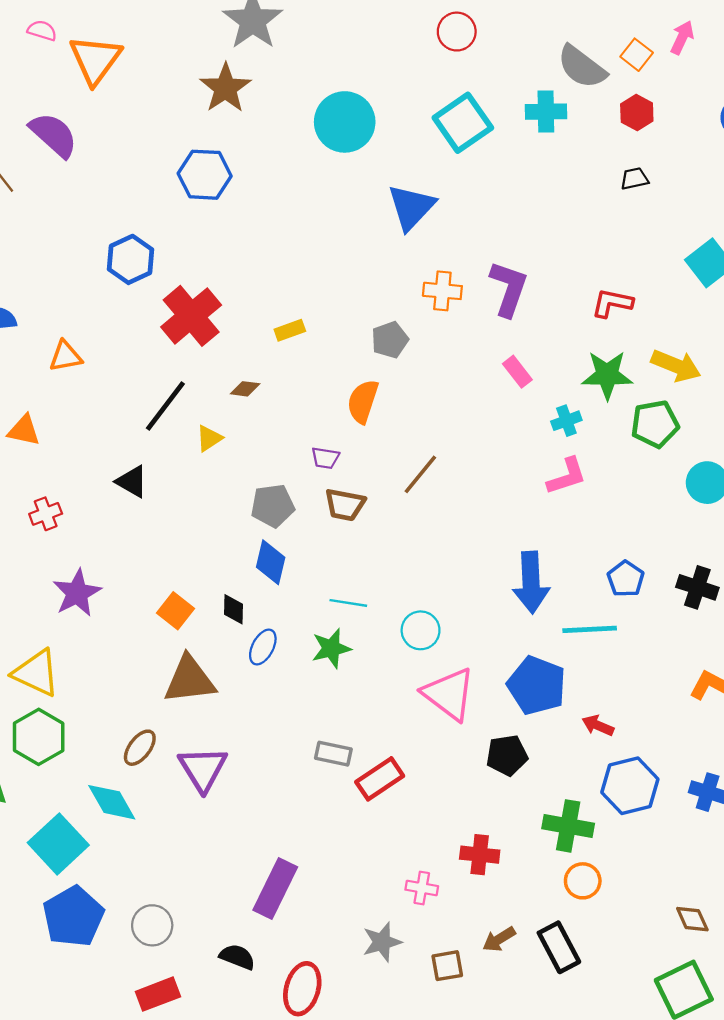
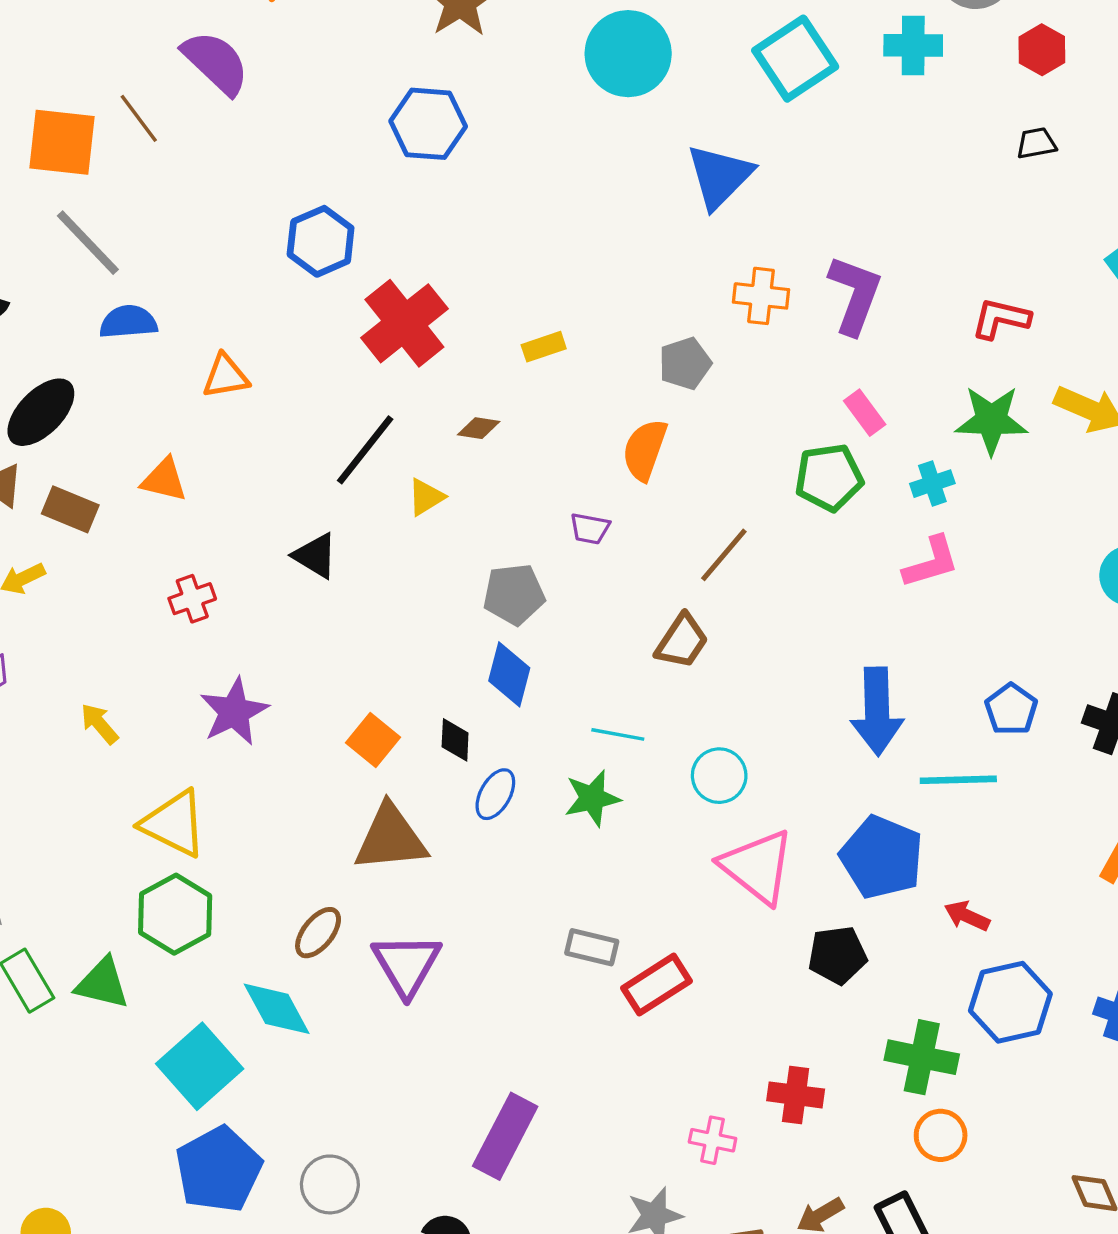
green pentagon: (655, 424) -> (829, 477), moved
brown trapezoid: (345, 505) -> (682, 641), moved, turned -69

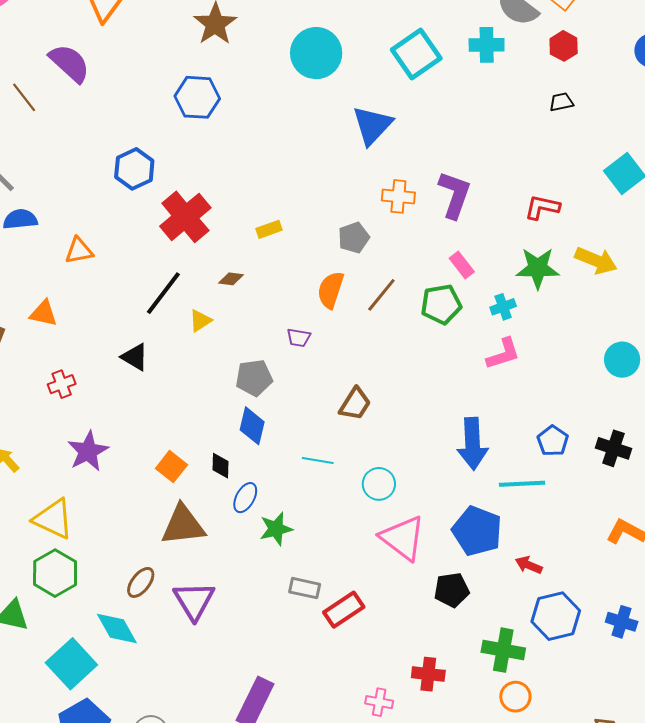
brown line: (724, 555) -> (381, 295), moved
green star: (592, 798) -> (276, 529), moved

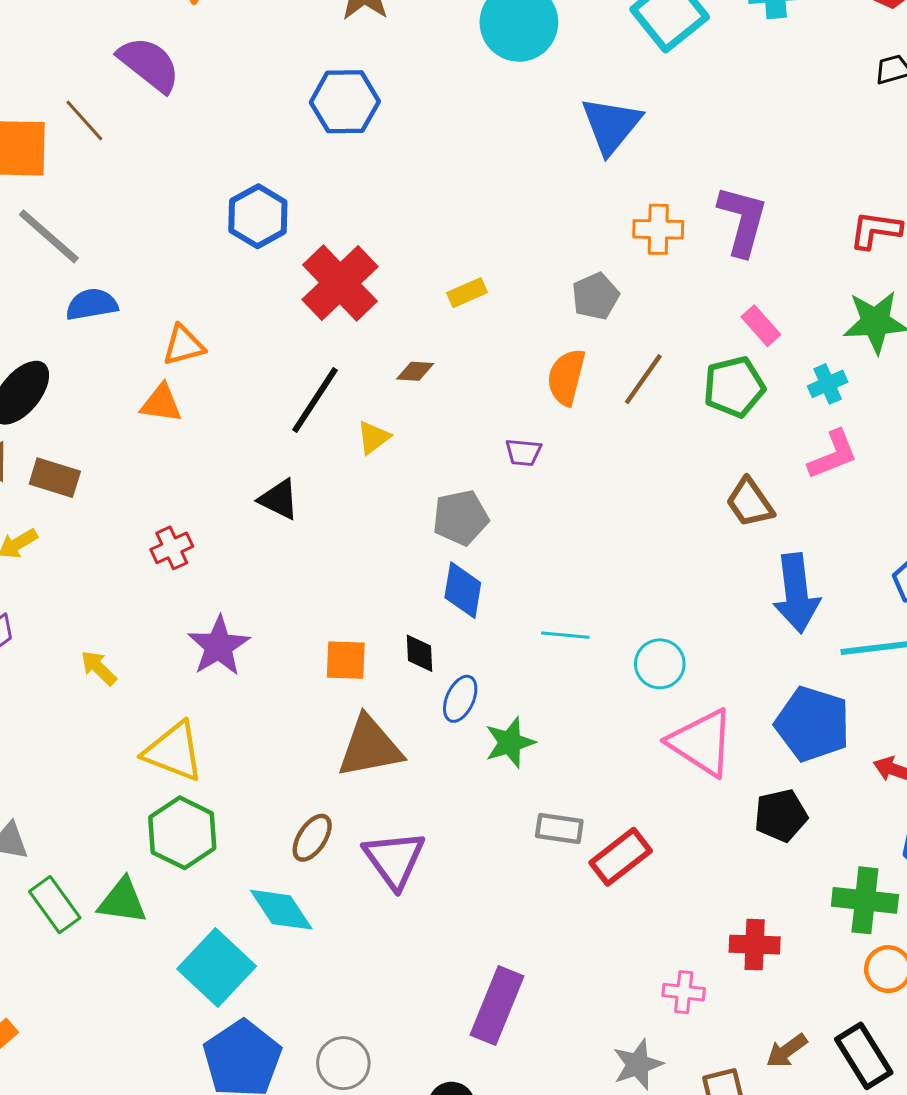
orange triangle: (43, 313) -> (161, 403), moved
brown trapezoid: (355, 404) -> (750, 503), moved, turned 117
orange square: (171, 467) -> (346, 660), turned -32

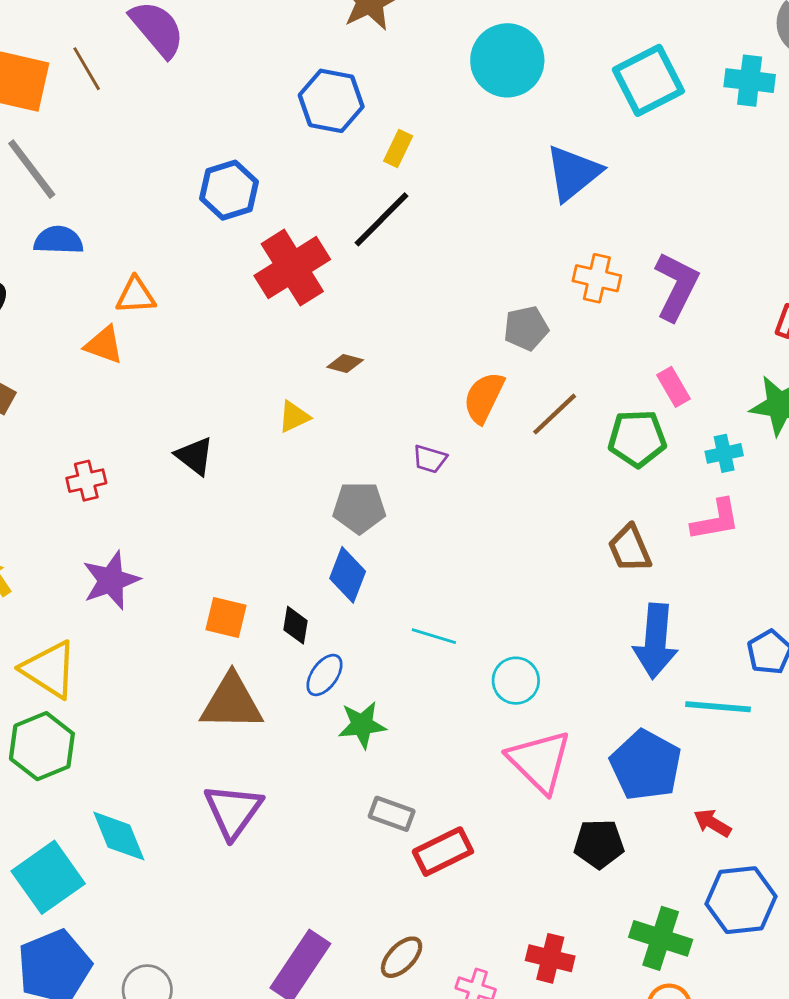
yellow rectangle: (467, 293) -> (398, 148), moved, turned -52
black line: (315, 400) -> (382, 219), moved
brown ellipse: (312, 838) -> (402, 957), moved

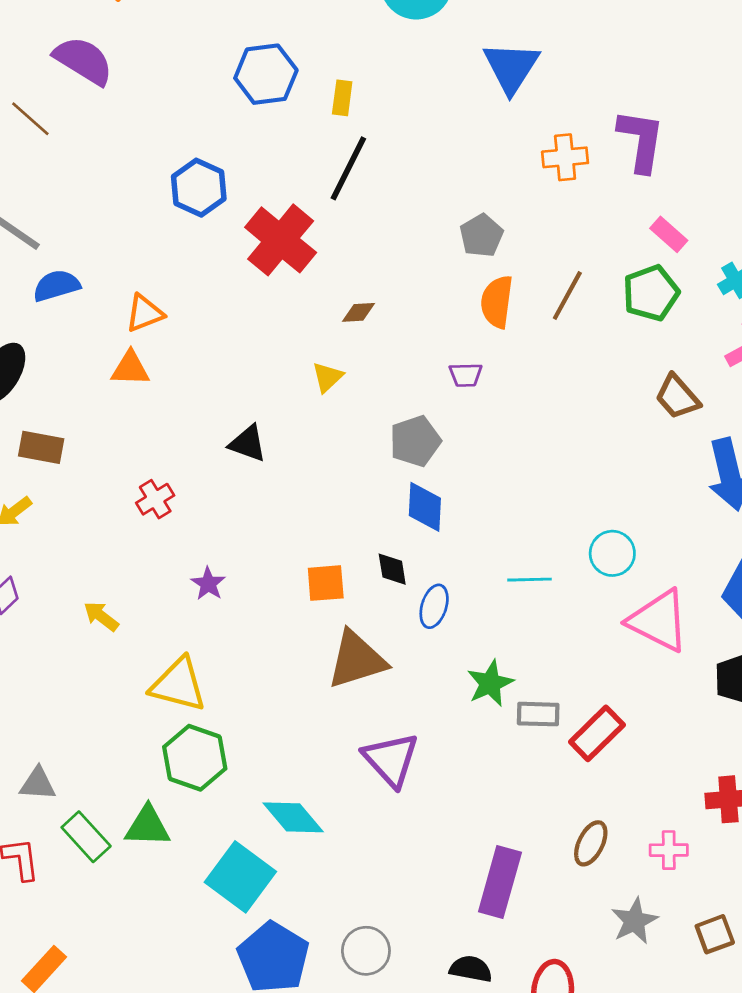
gray pentagon: (526, 328) -> (481, 235), moved
purple star: (111, 580) -> (208, 584), size x0.6
cyan line: (434, 636) -> (529, 580), moved
green star: (362, 725) -> (490, 683), moved

